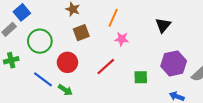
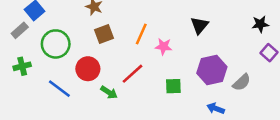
orange line: (113, 18) -> (141, 34), moved
pink star: (122, 39) -> (164, 46), moved
green arrow: (65, 90) -> (109, 92), moved

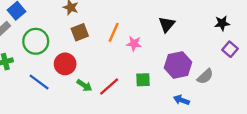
red line: (133, 74) -> (109, 86), moved

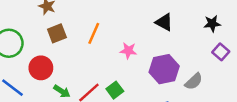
black triangle: (167, 24) -> (164, 22), moved, turned -42
pink star: (134, 44) -> (128, 51), moved
green square: (143, 80) -> (115, 90), moved, turned -35

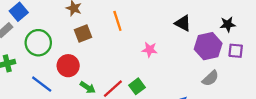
orange line: (94, 33) -> (117, 21), moved, turned -42
purple square: (221, 52) -> (236, 51), turned -35
purple hexagon: (164, 69) -> (208, 46), moved

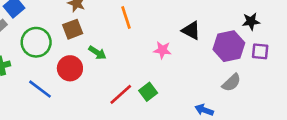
black triangle: (183, 23) -> (191, 31), moved
brown square: (83, 34) -> (73, 29), moved
green arrow: (88, 87) -> (97, 53), moved

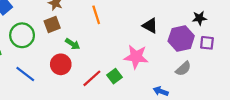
pink star: (162, 50) -> (136, 57), moved, size x1.6
red circle: (70, 68) -> (61, 64), moved

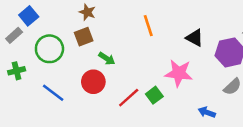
orange line: (96, 15) -> (148, 26), moved

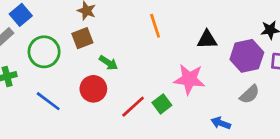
black triangle: (195, 38) -> (207, 39), turned -30

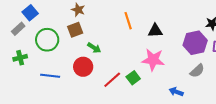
black triangle: (207, 39) -> (155, 31), moved
blue line: (48, 101) -> (50, 76), turned -30

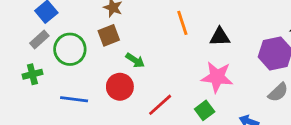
gray rectangle: (18, 29) -> (39, 40), moved
green square: (133, 78) -> (205, 110), moved

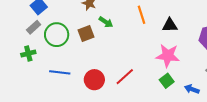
brown square: (109, 35) -> (86, 34), moved
green arrow: (135, 60) -> (106, 22), moved
red circle: (120, 87) -> (94, 80), moved
green square: (205, 110) -> (167, 81), moved

